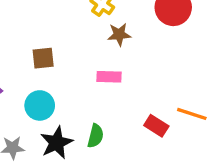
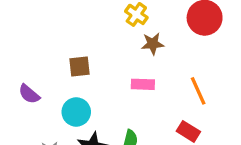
orange line: (192, 114) -> (198, 91), moved, turned 48

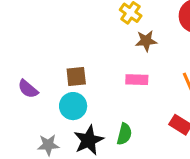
brown square: (79, 66) -> (76, 77), moved

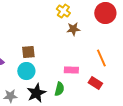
pink rectangle: (137, 80) -> (71, 70), moved

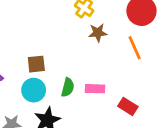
orange line: (101, 58) -> (135, 48), moved
green semicircle: (59, 89) -> (68, 87), moved

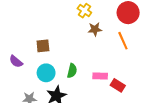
brown square: (36, 64) -> (43, 46), moved
pink rectangle: (95, 89) -> (100, 76), moved

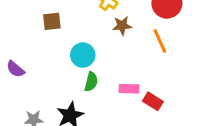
brown square: (43, 46) -> (52, 21), moved
cyan circle: (46, 73) -> (83, 55), moved

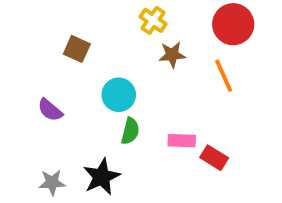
brown square: (52, 21) -> (77, 49), turned 30
purple semicircle: (15, 69) -> (50, 110), moved

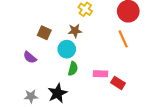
brown square: (77, 49) -> (44, 33), moved
brown star: (172, 55) -> (75, 31), moved

